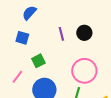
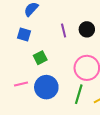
pink line: (17, 77) -> (21, 84), moved, turned 40

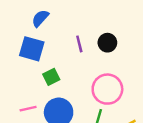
blue square: (24, 34) -> (32, 49), size x1.5

